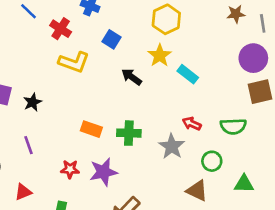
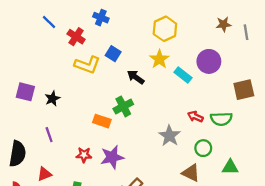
blue square: (111, 39) -> (113, 54), moved
purple circle: (253, 58) -> (209, 61), moved
red arrow: (192, 124) -> (195, 117), moved
green cross: (129, 133) -> (123, 106), moved, turned -30

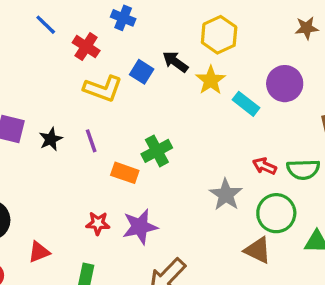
black arrow: (136, 77) -> (175, 62), moved
purple line: (49, 135) -> (91, 141), moved
green circle: (203, 148) -> (276, 213), size x1.5

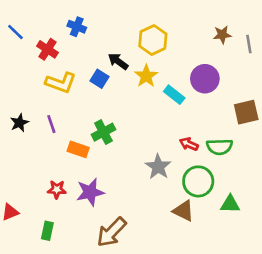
blue square: (142, 72) -> (99, 79), moved

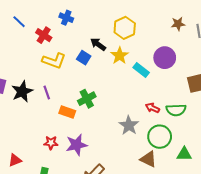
black star: (19, 123) -> (22, 91), size x1.5

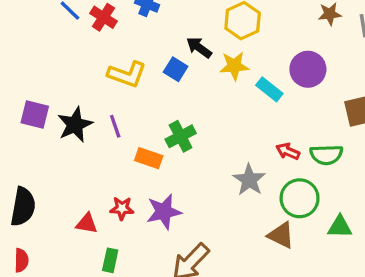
red cross: (44, 35) -> (103, 17), moved
yellow star: (120, 56) -> (234, 66), turned 30
red triangle: (15, 160) -> (87, 223), moved, turned 32

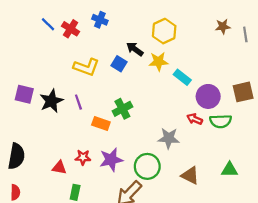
purple circle: (308, 69) -> (208, 96), moved
gray star: (249, 180) -> (169, 138), turned -30
green circle: (300, 198) -> (147, 166), moved

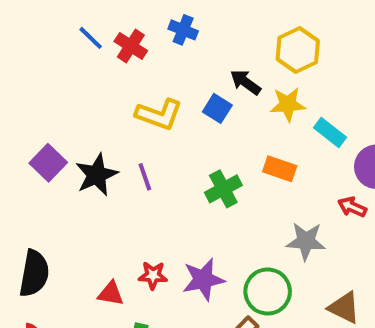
purple square: (24, 94) -> (48, 163), turned 30
orange rectangle: (101, 124) -> (280, 169), moved

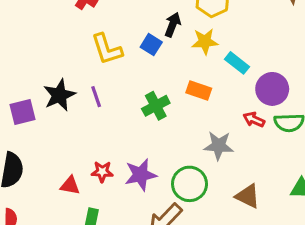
black arrow: (245, 82) -> (173, 25), turned 75
yellow L-shape: (159, 114) -> (107, 49), turned 52
purple square: (48, 163) -> (23, 112), moved, turned 32

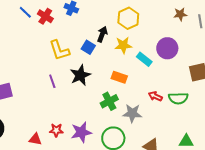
purple circle: (272, 89) -> (167, 48), moved
black star: (59, 95) -> (80, 75), moved
green cross: (156, 106) -> (109, 101), moved

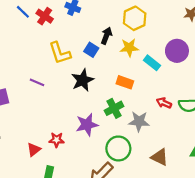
purple line: (52, 81) -> (37, 82), moved, turned -48
purple star: (81, 132) -> (87, 125), moved
red triangle: (35, 139) -> (34, 150), turned -48

